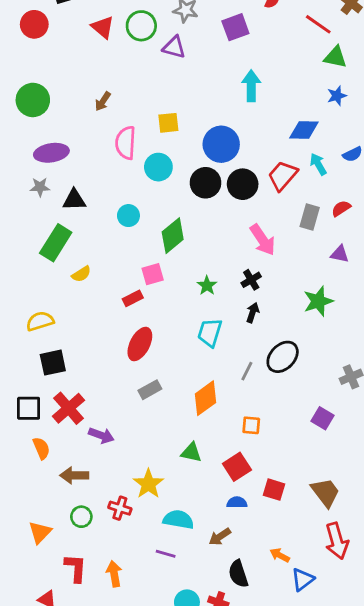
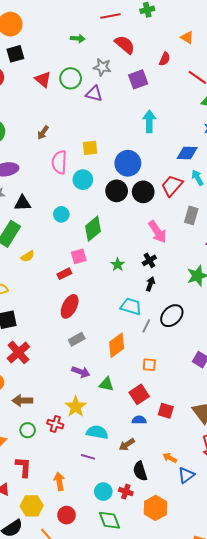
cyan trapezoid: (210, 333) -> (131, 306), moved, turned 90
purple arrow: (101, 435) -> (81, 372), moved
orange arrow: (114, 574) -> (59, 481), moved

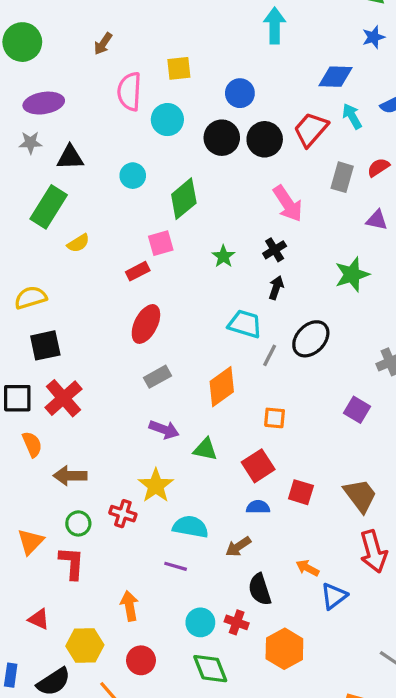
blue circle: (128, 163) -> (240, 93), size x0.7
red L-shape: (24, 467) -> (72, 563), moved

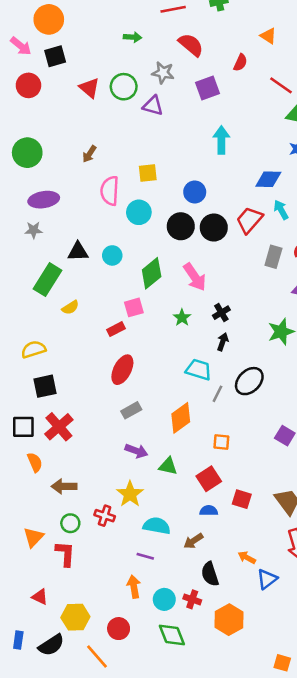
black triangle: (70, 157) -> (78, 252), moved
pink arrow: (288, 204) -> (195, 277), moved
orange arrow: (129, 606) -> (134, 587), moved

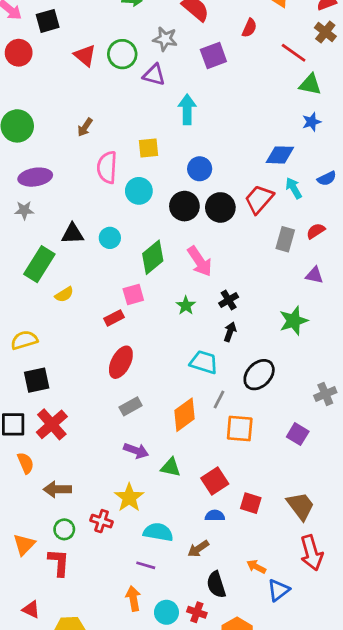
cyan arrow: (221, 140) -> (187, 109), moved
gray line: (218, 394) -> (219, 399), moved
orange square: (221, 442) -> (240, 429), moved, size x1.5

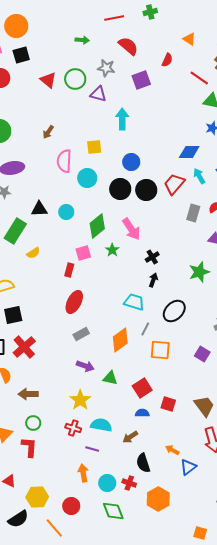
green star: (186, 306) -> (112, 250), moved
red rectangle: (114, 318) -> (69, 270), turned -48
red cross: (102, 521) -> (73, 428), moved

